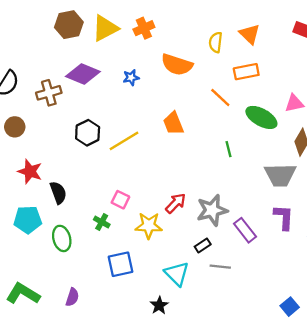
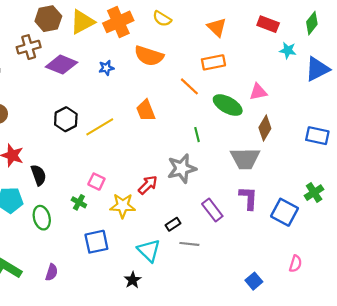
orange cross: (144, 28) -> (118, 22), size x1.5
yellow semicircle: (216, 42) -> (162, 19), moved, turned -66
brown cross: (49, 93) -> (29, 47), moved
gray star: (212, 210) -> (182, 168), moved

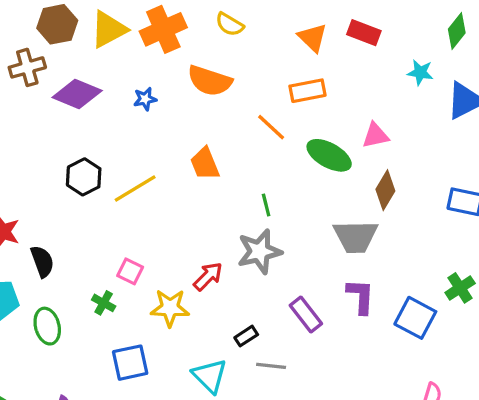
red rectangle: (268, 24) -> (364, 33), moved
green line: (197, 135) -> (266, 205), moved

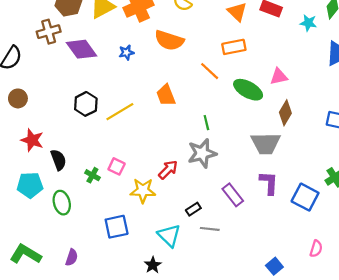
cyan star: (420, 72) -> (308, 23), moved
purple diamond: (77, 94) -> (81, 49), turned 32
green cross: (104, 303) -> (92, 175), moved

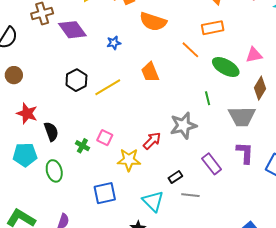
blue star: (126, 52) -> (114, 43), moved
green line: (206, 123) -> (208, 98), moved

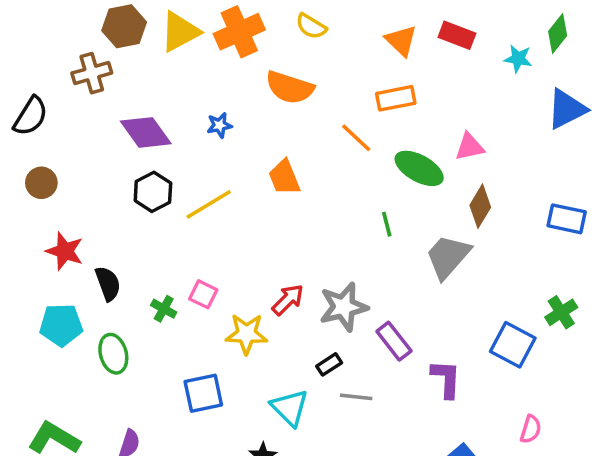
purple diamond: (72, 30) -> (146, 132), moved
gray trapezoid: (242, 116) -> (448, 257), turned 132
gray star: (183, 126) -> (344, 307), moved
purple L-shape: (245, 153) -> (446, 379), moved

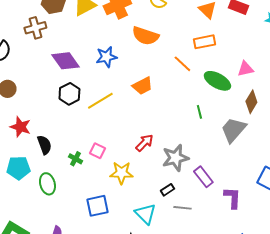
blue star: (219, 125) -> (106, 57), size x1.5
orange trapezoid: (284, 177) -> (142, 86), turned -95
red arrow: (288, 300) -> (144, 143), moved

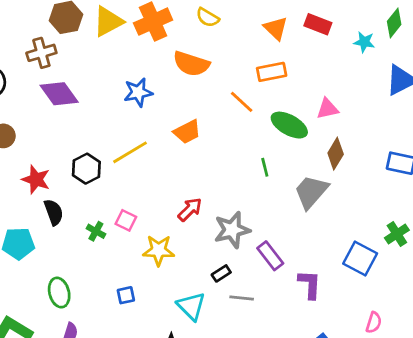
purple diamond: (65, 61) -> (59, 94), moved
black hexagon: (69, 94) -> (86, 169), moved
red star: (20, 127) -> (36, 179), moved
green ellipse: (47, 184) -> (59, 293), moved
blue square: (97, 206) -> (126, 295), size x0.6

